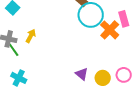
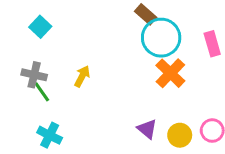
orange cross: (110, 30) -> (170, 73), moved
yellow arrow: (31, 36) -> (82, 76), moved

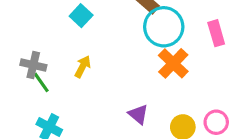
cyan square: (40, 27) -> (81, 16), moved
purple triangle: (147, 129) -> (138, 114), moved

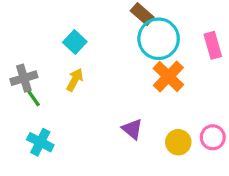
cyan square: (81, 16) -> (75, 42), moved
gray cross: (33, 65) -> (24, 78), turned -30

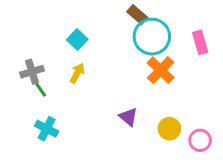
pink circle: (213, 137) -> (200, 140), moved

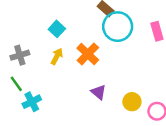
orange cross: (161, 70) -> (88, 54), moved
green line: (39, 88) -> (16, 84), moved
cyan cross: (47, 129) -> (32, 102), turned 36

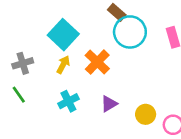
cyan square: (57, 29) -> (63, 35), size x1.6
purple triangle: (99, 92) -> (109, 104), turned 49
cyan cross: (32, 102) -> (68, 101), moved

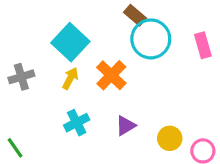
green line: (19, 95) -> (15, 148), moved

